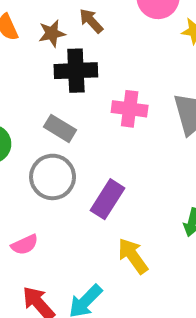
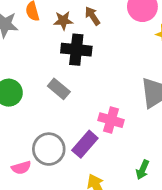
pink cross: (130, 109) -> (111, 120), moved
gray circle: (53, 177) -> (49, 149), moved

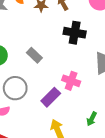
black cross: (76, 50) -> (75, 33), moved
gray circle: (49, 149) -> (15, 88), moved

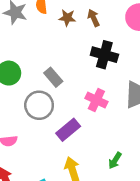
pink cross: (71, 81) -> (96, 100), moved
gray circle: (15, 88) -> (39, 105), moved

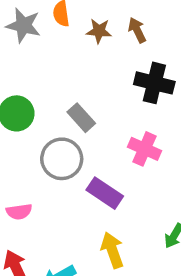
purple rectangle: (68, 130) -> (105, 193), turned 75

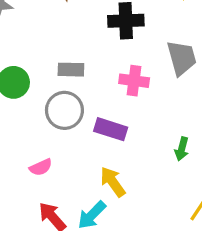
gray rectangle: (81, 118) -> (71, 70), turned -30
yellow arrow: (112, 250) -> (113, 182), moved

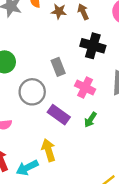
gray rectangle: (71, 70) -> (58, 67), moved, turned 48
green arrow: (182, 149) -> (90, 120), moved

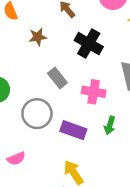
brown star: (59, 11) -> (38, 37), moved
black cross: (93, 46) -> (89, 44), turned 30

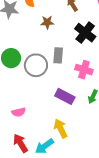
gray rectangle: (57, 78) -> (58, 55), turned 35
gray circle: (37, 114) -> (36, 65), moved

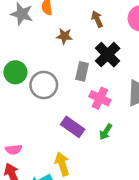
gray rectangle: (58, 55) -> (82, 71), moved
pink semicircle: (19, 112) -> (14, 149), moved

